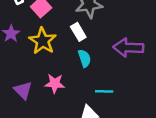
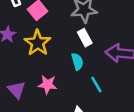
white rectangle: (78, 32) -> (85, 38), moved
cyan line: (104, 91) -> (96, 85), moved, turned 56

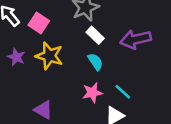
pink star: (47, 85) -> (92, 93), moved
cyan line: (96, 85) -> (123, 92), moved

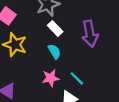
purple arrow: (136, 39) -> (90, 34), turned -90

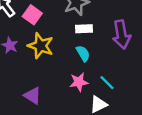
white rectangle: (55, 29) -> (84, 29), turned -49

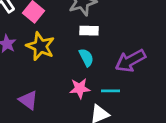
purple arrow: (121, 35) -> (130, 61), moved, turned 68
cyan line: (107, 83) -> (110, 91), turned -49

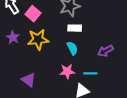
yellow star: (40, 46) -> (38, 39), turned -30
purple arrow: (130, 61) -> (105, 51), size x0.7

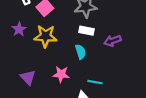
purple arrow: (105, 51) -> (113, 41), moved
pink star: (67, 71) -> (61, 74), moved

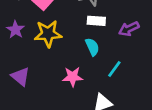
purple triangle: (28, 77) -> (21, 77), moved
cyan line: (95, 82) -> (114, 69), moved, turned -56

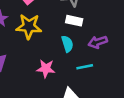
purple arrow: (129, 29) -> (98, 42), moved
cyan line: (114, 69) -> (85, 67), turned 35

